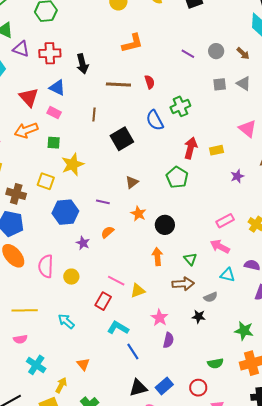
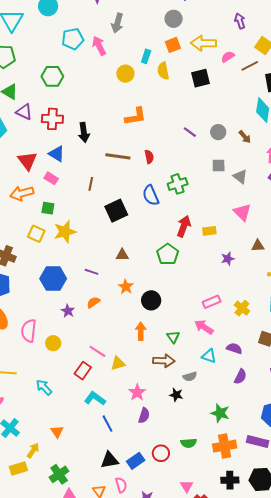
gray triangle: (244, 83) -> (240, 177), moved
yellow square: (46, 181) -> (36, 234), moved
brown triangle: (132, 182) -> (122, 255), turned 32
red circle: (198, 388) -> (161, 453), moved

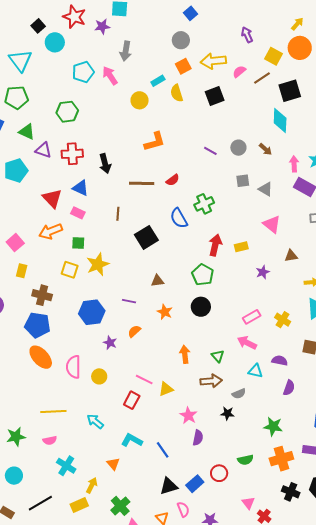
cyan rectangle: (146, 56) -> (158, 81), turned 48
red semicircle: (149, 157) -> (173, 180), turned 72
black circle: (151, 300) -> (201, 307), moved
cyan L-shape: (95, 399) -> (132, 440), moved
black cross: (230, 480) -> (291, 492), turned 30

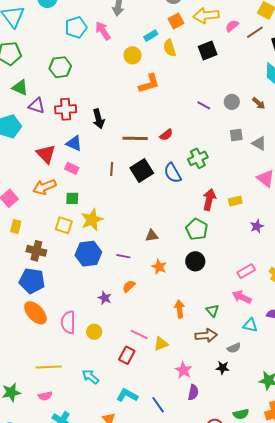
orange L-shape: (155, 142) -> (149, 84), moved
black square: (146, 237) -> (142, 170), moved
blue hexagon: (92, 312) -> (88, 254), moved

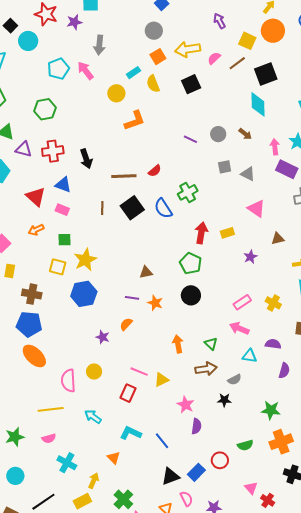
orange arrow: (44, 187) -> (36, 230), size x0.7
purple line: (123, 256) -> (132, 298), moved
pink semicircle: (68, 322) -> (68, 381), moved

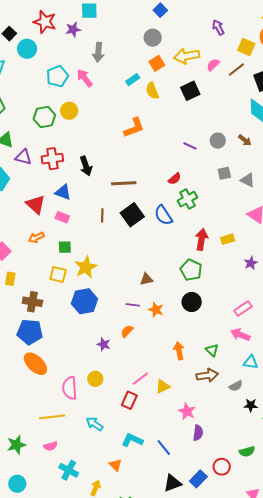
yellow circle: (116, 93) -> (69, 111), moved
red semicircle: (155, 171) -> (175, 179), moved
pink line: (139, 372) -> (140, 379), turned -60
black star: (224, 400) -> (251, 405), moved

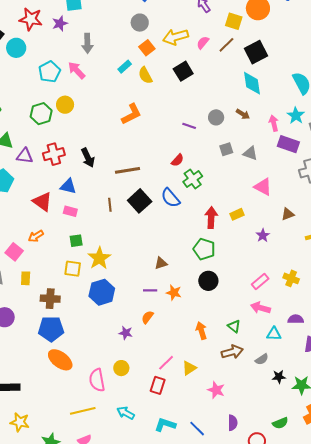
orange arrow: (36, 238) -> (36, 236), moved
purple semicircle: (198, 433) -> (233, 423), moved

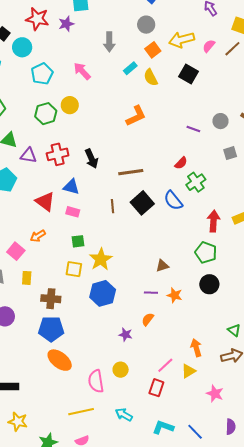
gray arrow: (87, 43) -> (109, 42), moved
black square: (183, 71) -> (189, 74), turned -30
cyan pentagon: (49, 72) -> (42, 74), moved
orange arrow: (201, 331) -> (196, 348), moved

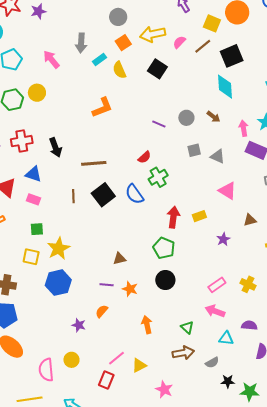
gray arrow: (109, 42) -> (81, 43), moved
orange arrow: (196, 348) -> (147, 325), moved

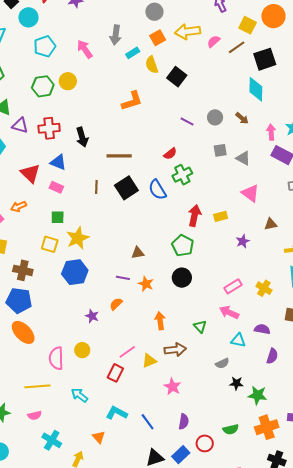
black square: (157, 69) -> (177, 77), moved
brown arrow: (183, 353) -> (175, 350), moved

